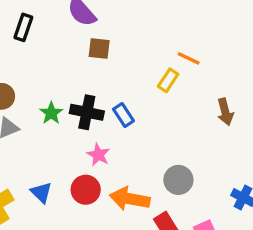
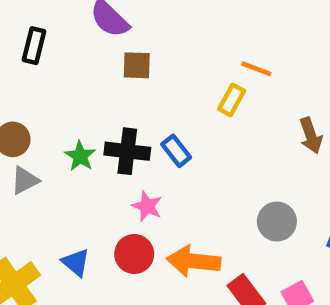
gray circle: (178, 180) -> (277, 222), moved

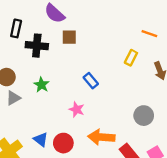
orange line: (256, 69) -> (149, 34), moved
yellow rectangle: (232, 100) -> (131, 58), moved
black cross: (127, 151) -> (37, 46), moved
red circle: (134, 254) -> (63, 143), moved

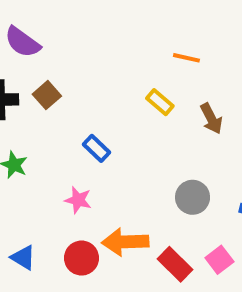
brown square: (69, 37) -> (47, 95), moved, turned -35
yellow rectangle: (131, 58) -> (160, 102), turned -70
red circle: (63, 143) -> (81, 258), moved

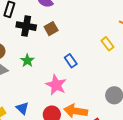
pink star: (78, 200) -> (56, 85), size x1.5

